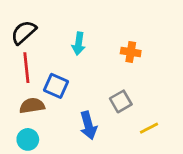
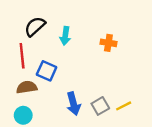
black semicircle: (24, 32) -> (35, 26), moved
gray square: (121, 101) -> (100, 106), moved

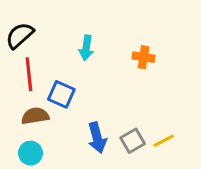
black semicircle: (35, 26) -> (20, 35), moved

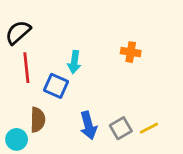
cyan arrow: (86, 48) -> (74, 62), moved
brown semicircle: (35, 116) -> (38, 120), moved, turned 100
cyan circle: (31, 153) -> (17, 139), moved

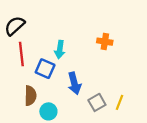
blue arrow: (88, 125) -> (74, 83), moved
yellow line: (149, 128) -> (119, 102), turned -42
cyan circle: (17, 139) -> (48, 111), moved

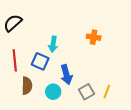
red line: (21, 54) -> (15, 60), moved
cyan circle: (48, 111) -> (53, 92), moved

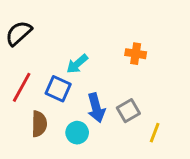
cyan arrow: (53, 44) -> (77, 64), turned 42
red line: (15, 60) -> (22, 87), turned 35
gray square: (87, 92) -> (128, 111), moved

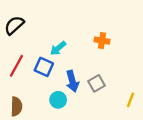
brown semicircle: (39, 124) -> (16, 106), moved
yellow line: (155, 133) -> (131, 100), moved

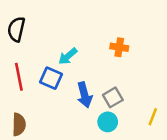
black semicircle: (14, 25) -> (16, 29), turned -35
red line: (16, 66) -> (19, 77), turned -40
cyan circle: (58, 100) -> (108, 122), moved

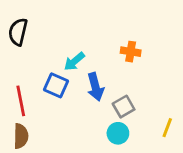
red line: (19, 77) -> (21, 101), moved
blue arrow: (85, 95) -> (95, 87), moved

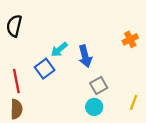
orange cross: (131, 52) -> (130, 39), moved, turned -35
blue square: (56, 85) -> (45, 69), turned 30
blue arrow: (95, 87) -> (85, 56), moved

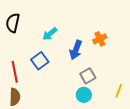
orange cross: (130, 39) -> (100, 39), moved
cyan arrow: (59, 49) -> (50, 34), moved
blue arrow: (85, 56) -> (76, 50), turned 36

